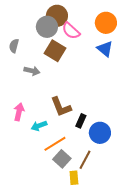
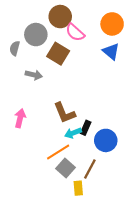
gray circle: (47, 27) -> (36, 35), moved
cyan arrow: (39, 126) -> (73, 133), moved

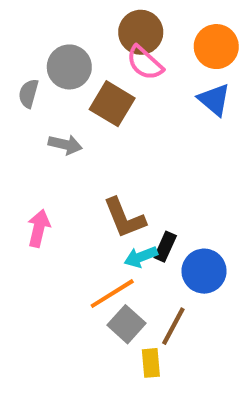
brown circle: (60, 17) -> (141, 32), moved

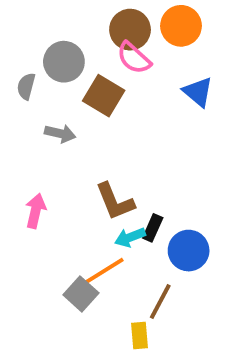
orange circle: (216, 47) -> (181, 26), moved
gray square: (126, 324) -> (81, 294), moved

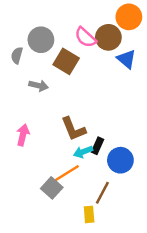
orange circle: (181, 26) -> (129, 17), moved
brown circle: (130, 30) -> (108, 37), moved

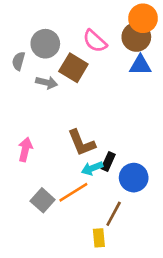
brown circle: (108, 37) -> (136, 37), moved
blue triangle: (126, 59) -> (140, 65), turned -40
gray arrow: (39, 86) -> (47, 83), moved
gray square: (52, 188) -> (43, 200), moved

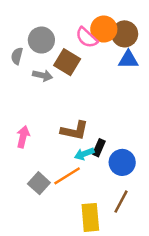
orange circle: (143, 18) -> (104, 29), moved
brown L-shape: (81, 143) -> (74, 131), turned -56
brown line: (114, 214) -> (121, 202), moved
yellow rectangle: (99, 238) -> (90, 217), size x1.6

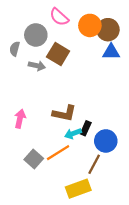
pink semicircle: (87, 38) -> (59, 17), moved
brown line: (121, 202) -> (94, 164), moved
yellow rectangle: (90, 217) -> (78, 189), turned 75

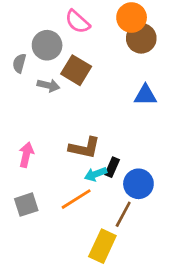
orange circle: (90, 25) -> (132, 18), moved
blue triangle: (111, 52) -> (145, 95), moved
gray square: (34, 159) -> (26, 205), moved, turned 30
yellow rectangle: (78, 189) -> (102, 246), turned -45

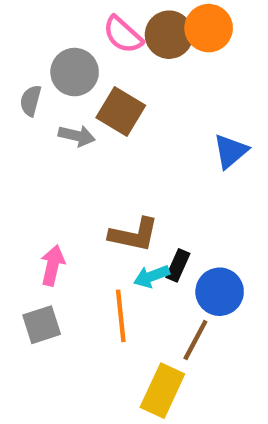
brown circle: (141, 38) -> (169, 35), moved
blue triangle: (145, 95) -> (231, 151), turned -40
pink arrow: (26, 155) -> (53, 265), moved
orange line: (76, 199) -> (121, 316), turned -64

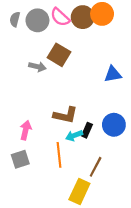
gray circle: (75, 72) -> (37, 20), moved
gray semicircle: (31, 101) -> (15, 19), moved
blue triangle: (231, 151) -> (113, 74), turned 30
blue circle: (220, 292) -> (114, 125), moved

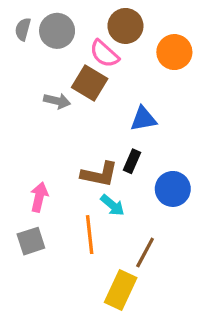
orange circle: (102, 14) -> (174, 52), moved
pink semicircle: (60, 17) -> (104, 54), moved
blue triangle: (113, 74) -> (143, 119), moved
black rectangle: (87, 130) -> (132, 161), moved
cyan arrow: (74, 136) -> (112, 205), turned -119

